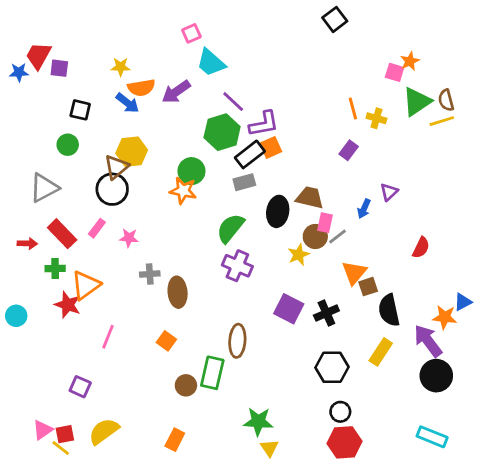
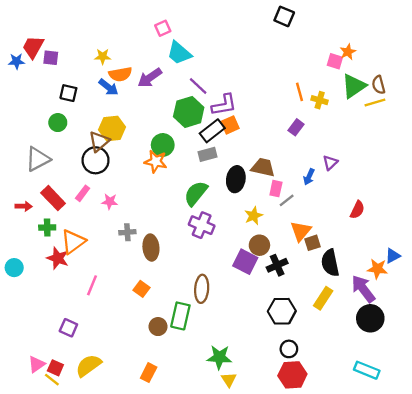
black square: (335, 19) -> (284, 16), turned -30
brown circle: (315, 236) -> (259, 245), moved
red square: (65, 434) -> (55, 368), turned 35

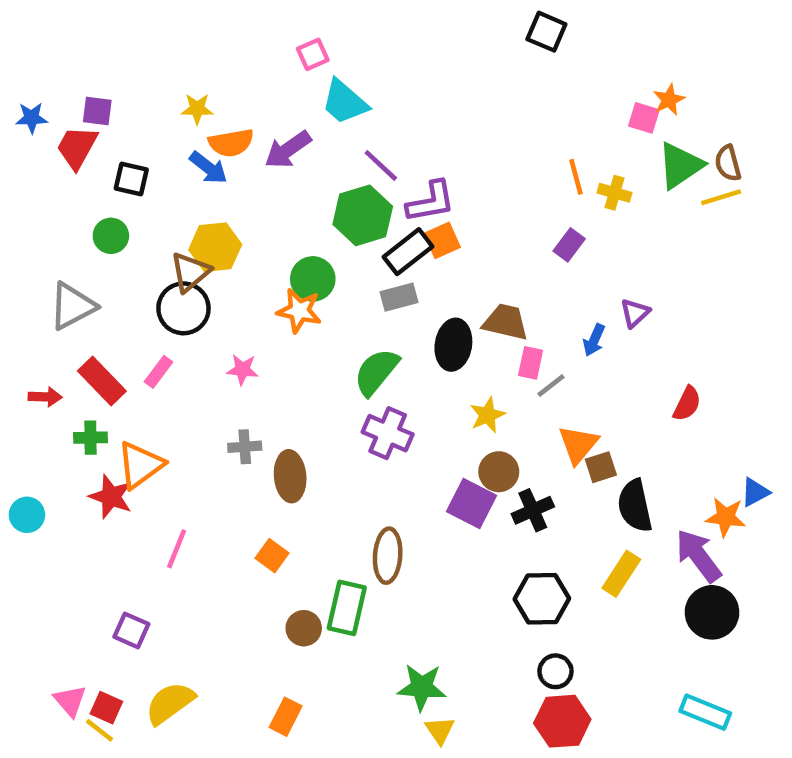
red trapezoid: (33, 47) -> (77, 147), moved
pink star: (110, 202) -> (242, 370), moved
pink triangle: (37, 364) -> (70, 701), turned -36

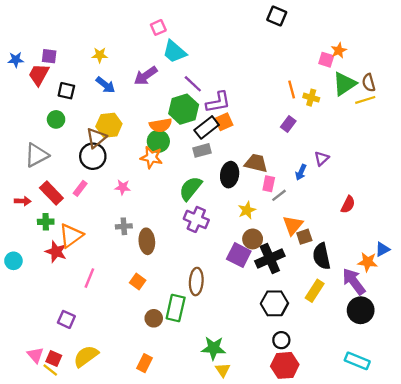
orange semicircle: (231, 143) -> (161, 125), moved
black cross: (533, 510) -> (270, 259), size x1.4

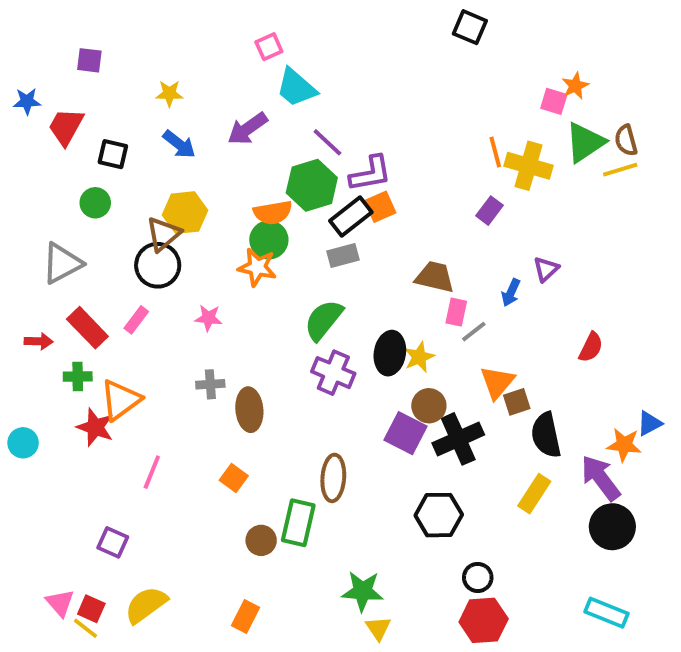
purple square: (49, 56) -> (89, 60), moved
yellow cross: (311, 98) -> (528, 166), size x1.6
black ellipse: (230, 175) -> (390, 353), moved
black hexagon: (274, 303) -> (439, 515), moved

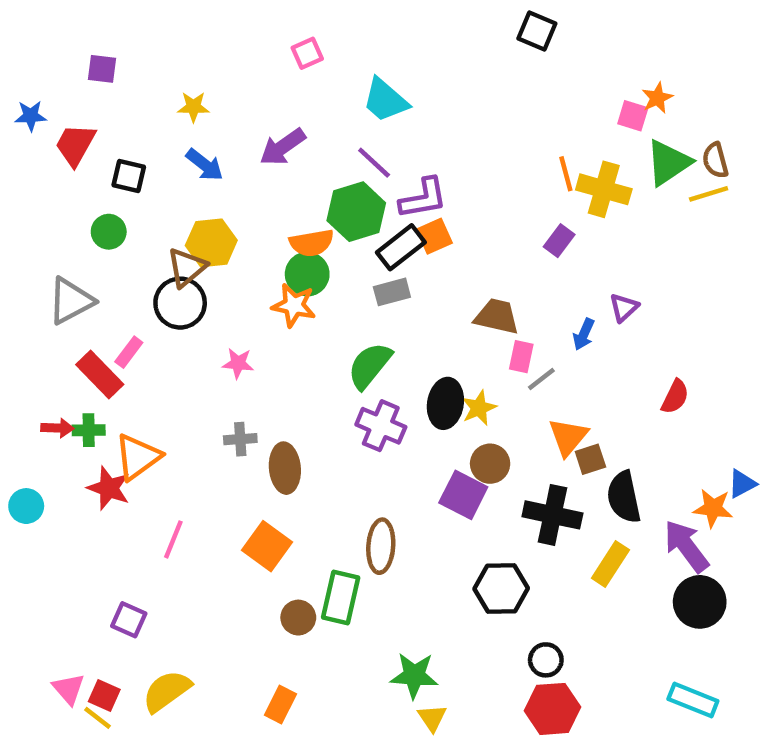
cyan trapezoid: (296, 88) -> (385, 100), moved
pink rectangle: (136, 320) -> (129, 352), moved
red arrow: (39, 341) -> (57, 428), moved
black cross: (458, 439) -> (552, 515), moved, turned 36
orange square: (234, 478) -> (267, 546), size x1.5

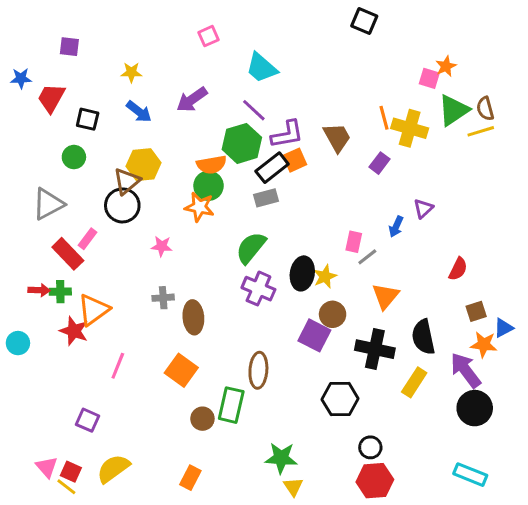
brown trapezoid: (497, 316) -> (337, 137), moved, turned 48
brown square: (590, 459) -> (476, 311), moved

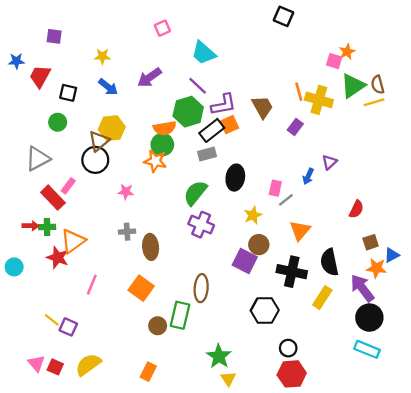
black ellipse: (302, 273) -> (235, 178), moved
green star: (281, 458) -> (219, 356), turned 30
cyan rectangle: (470, 475) -> (367, 349), moved
yellow line: (66, 487) -> (52, 320), moved

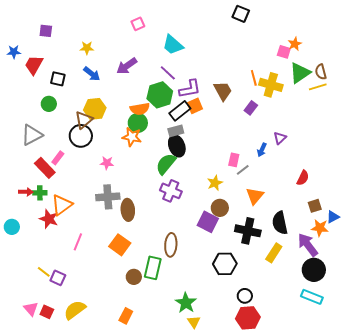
black ellipse: (235, 178) -> (177, 146), moved, turned -30
gray cross: (127, 232) -> (108, 197), size x1.6

